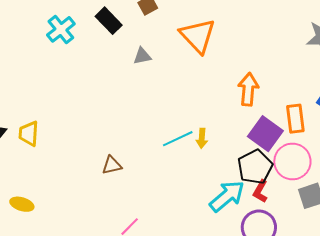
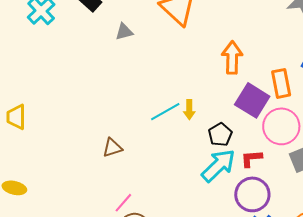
brown triangle: (112, 165) -> (112, 148), moved
black pentagon: (255, 167) -> (220, 135), moved, size x0.7
red L-shape: (260, 191) -> (251, 158), turned 60

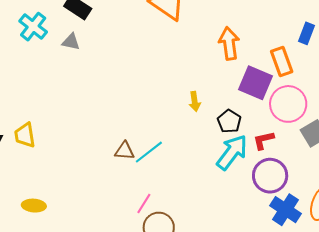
gray triangle: (124, 32) -> (71, 42), moved, turned 36
cyan line: (165, 112) -> (149, 152), moved
brown triangle: (112, 148) -> (124, 151), turned 30

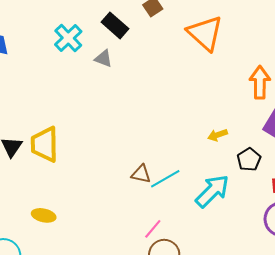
yellow arrow: (195, 101) -> (218, 135), turned 72
yellow trapezoid: (25, 135) -> (45, 144), size x1.4
cyan arrow: (232, 152) -> (212, 191), moved

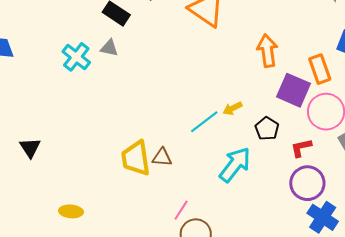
cyan cross: (68, 38) -> (76, 57), moved
yellow trapezoid: (45, 144) -> (136, 158), moved
cyan line: (165, 179) -> (204, 122), moved

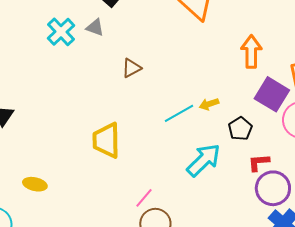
red L-shape: (301, 148) -> (259, 162), moved
brown triangle: (162, 157) -> (131, 68), moved, turned -40

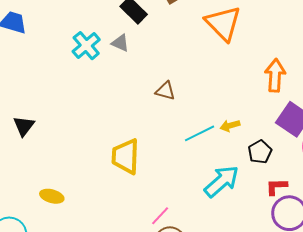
brown triangle: (131, 68) -> (165, 91), moved, turned 40

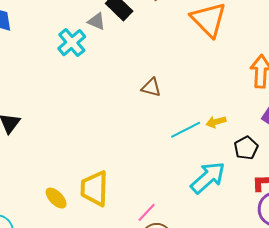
gray triangle: (120, 43) -> (97, 21), moved
yellow trapezoid: (126, 156) -> (94, 188), moved
yellow ellipse: (52, 196) -> (56, 198), moved, turned 30

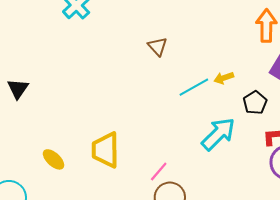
brown triangle: (151, 87) -> (158, 46), turned 35
yellow ellipse: (56, 198) -> (54, 159), moved

